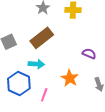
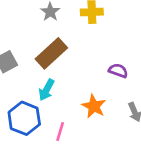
cyan arrow: (36, 64) -> (47, 90), turned 119

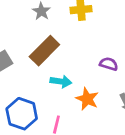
cyan arrow: (47, 90) -> (61, 81), moved, turned -108

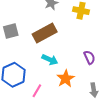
purple semicircle: (109, 64) -> (89, 57), turned 32

